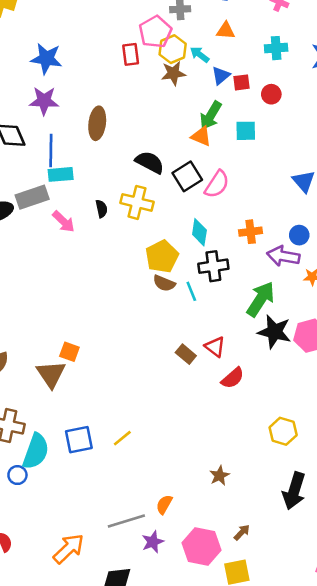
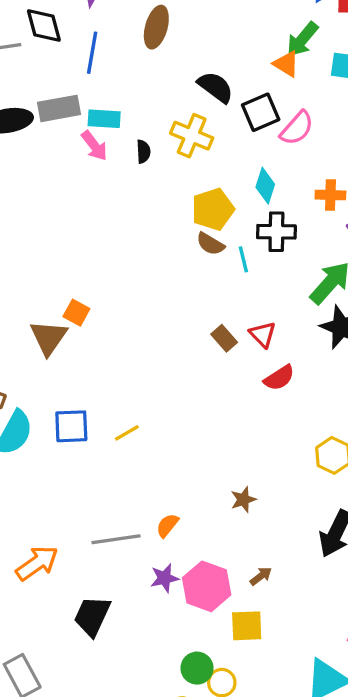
cyan rectangle: (61, 174) -> (104, 119), moved
black semicircle: (101, 209) -> (143, 151), moved
purple star: (153, 542) -> (165, 578), moved

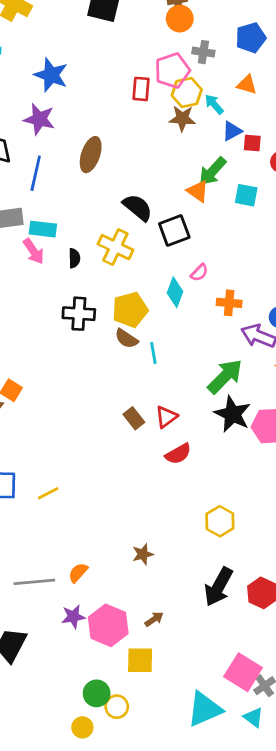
pink semicircle: (297, 128) -> (199, 273), moved, size x0.6
black cross: (276, 232) -> (79, 314), moved
red triangle: (263, 335) -> (166, 417), turned 35

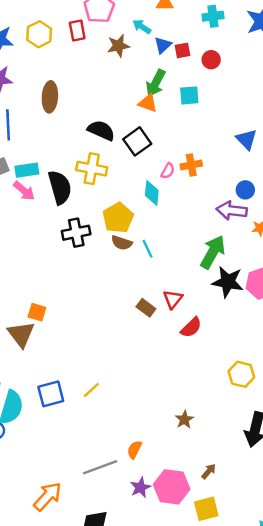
yellow hexagon: (187, 93) -> (39, 34), moved
black semicircle: (74, 258) -> (60, 187), size x2.0
orange cross: (229, 303) -> (191, 165), moved

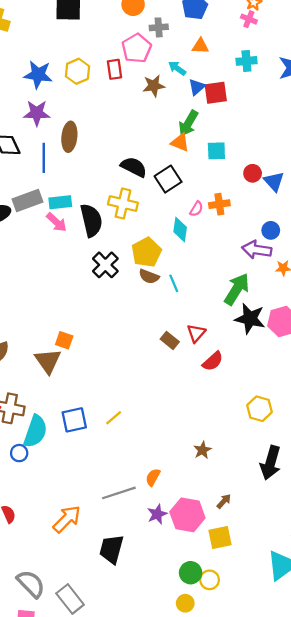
red square: (183, 50) -> (216, 93), size x1.5
red circle: (211, 60) -> (253, 173), moved
cyan square: (189, 95) -> (216, 151), moved
brown ellipse: (50, 97) -> (69, 137), moved
black cross: (76, 233) -> (105, 265), turned -36

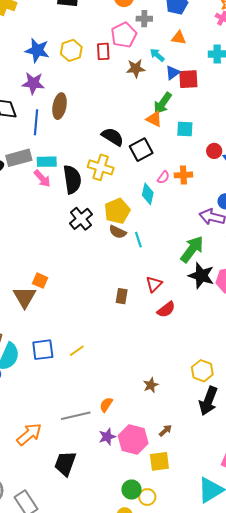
brown rectangle: (170, 340) -> (122, 296), moved, turned 56
yellow hexagon: (259, 409) -> (202, 371), moved

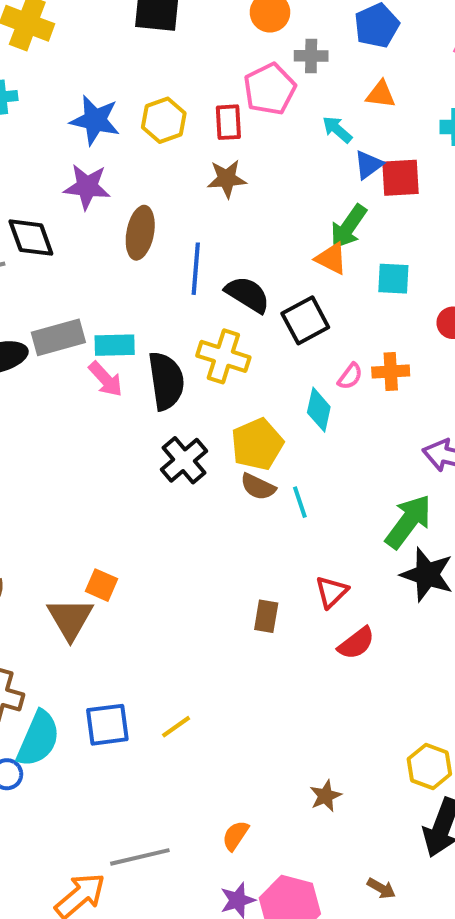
brown star: (136, 68) -> (227, 179), moved
blue line: (36, 122) -> (196, 269), moved
gray line: (76, 416) -> (140, 857), moved
brown arrow: (165, 431) -> (381, 888), moved, turned 72

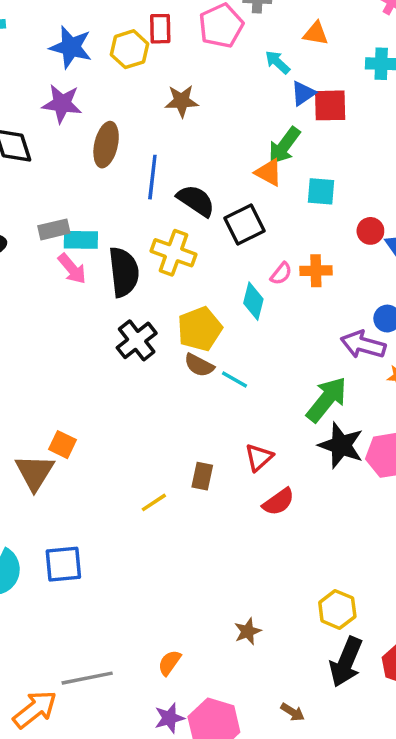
red rectangle: (228, 122) -> (160, 29), moved
gray rectangle: (58, 337) -> (54, 229), moved, size x0.7
cyan line: (300, 502) -> (234, 380), turned -44
yellow line: (176, 727) -> (154, 502), moved

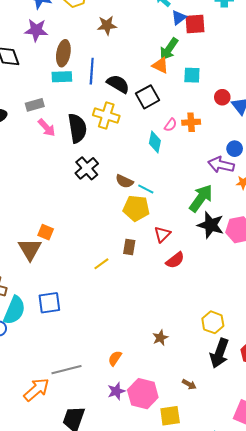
cyan rectangle: (81, 240) -> (62, 77), moved
yellow pentagon: (200, 329) -> (136, 208), moved, turned 30

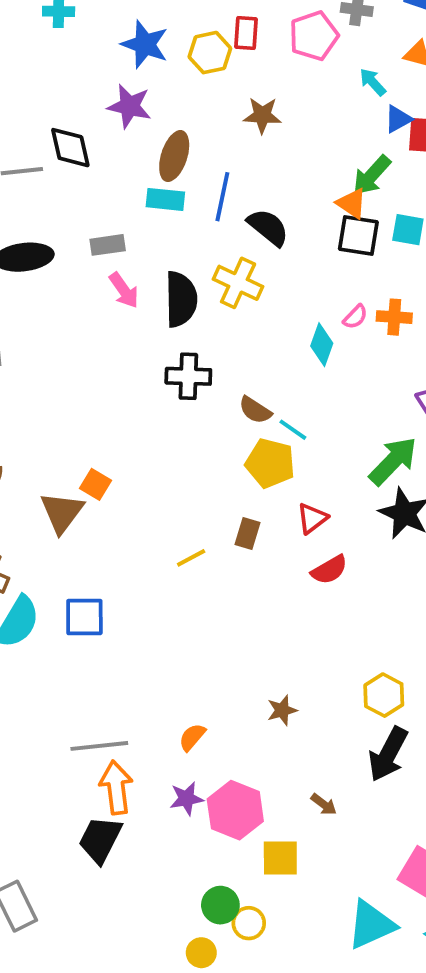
black square: (148, 97) -> (358, 236), moved, turned 30
black cross: (87, 168) -> (188, 376), turned 35
orange arrow: (36, 390) -> (116, 787), moved, turned -64

